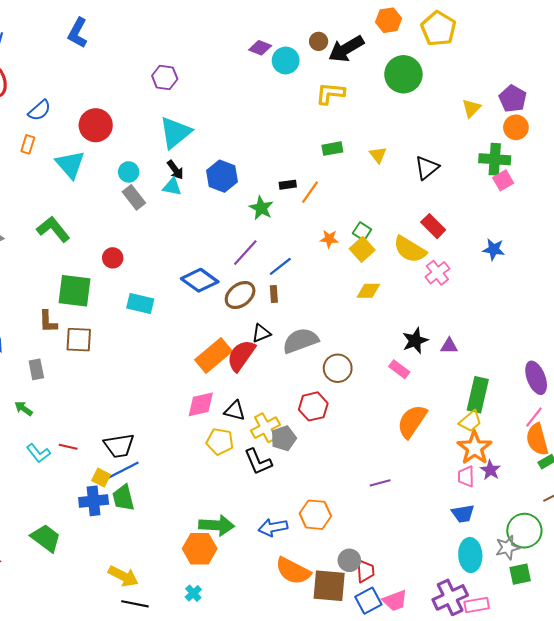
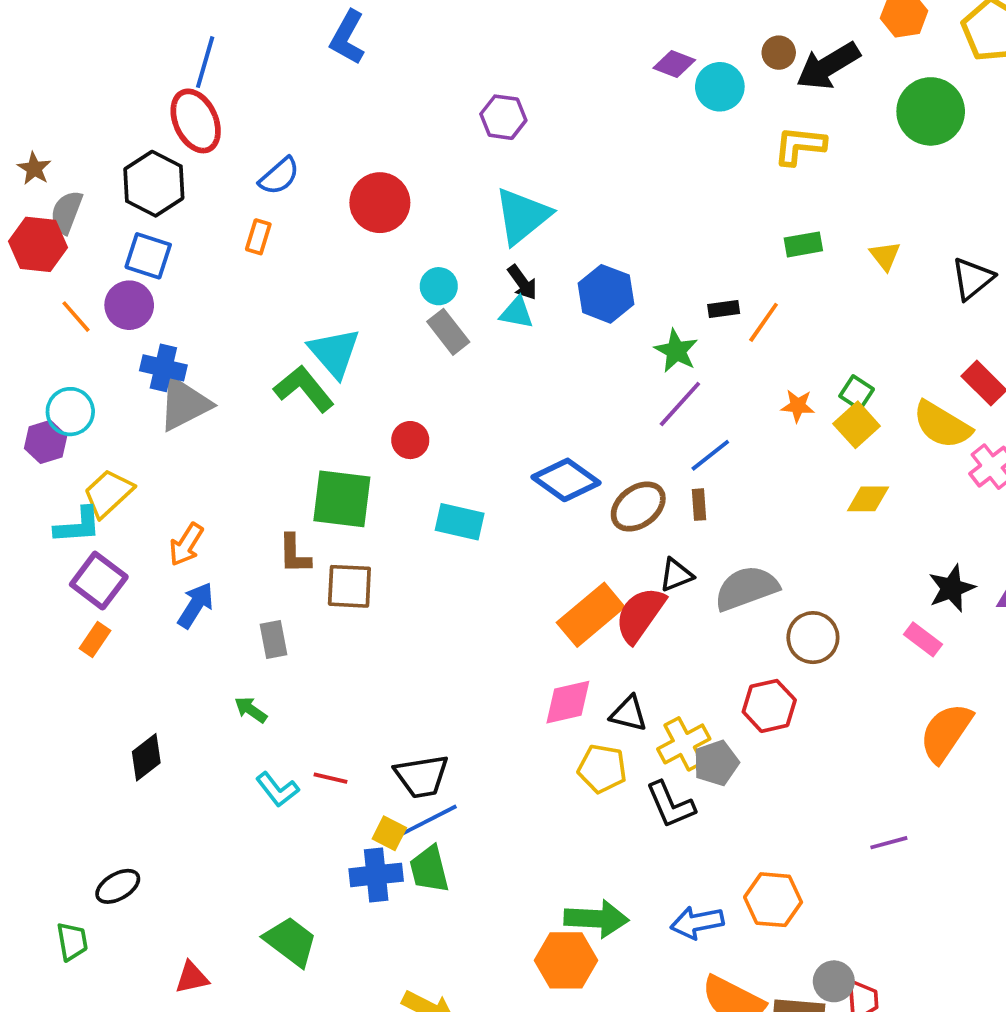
cyan triangle: (70, 164) -> (334, 353), moved
purple line: (245, 253) -> (680, 404), moved

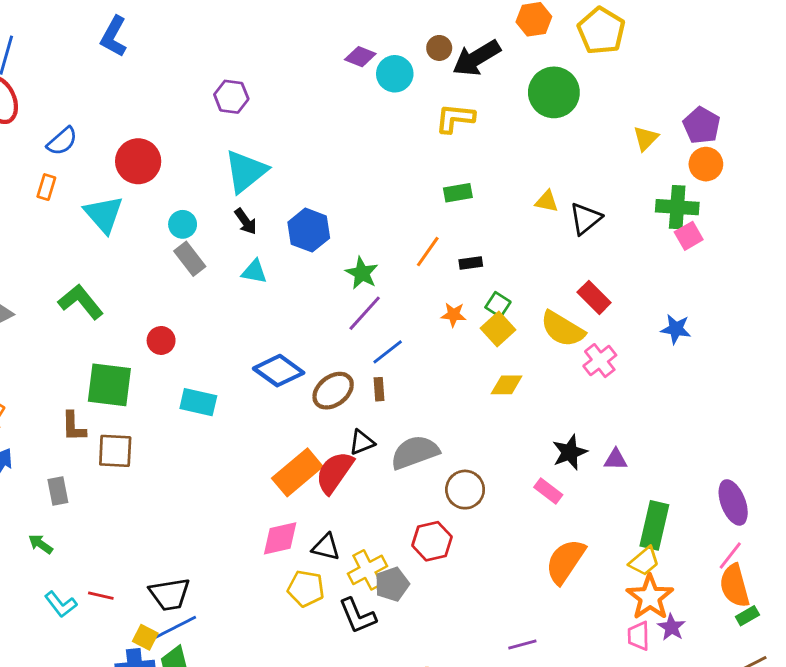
yellow triangle: (885, 256) -> (547, 201), moved, turned -40
black rectangle: (724, 309) -> (471, 263), moved
cyan triangle: (517, 313) -> (254, 272), moved
cyan triangle: (334, 353) -> (104, 214), moved

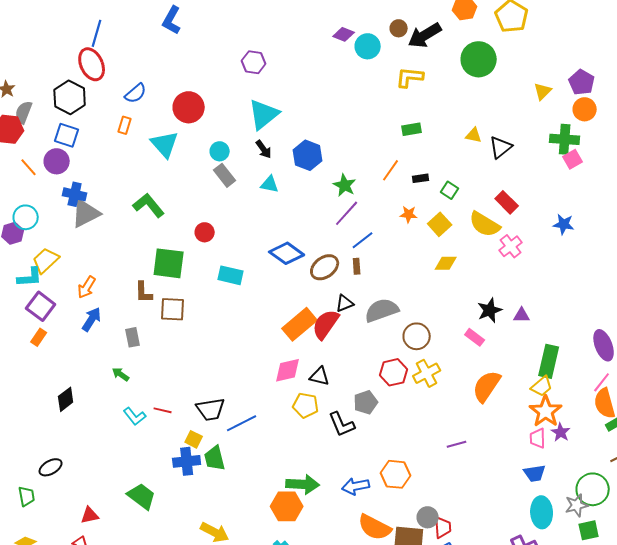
green square: (498, 305) -> (450, 190), moved
yellow cross: (368, 570) -> (427, 373), moved
blue line: (175, 627) -> (242, 423), moved

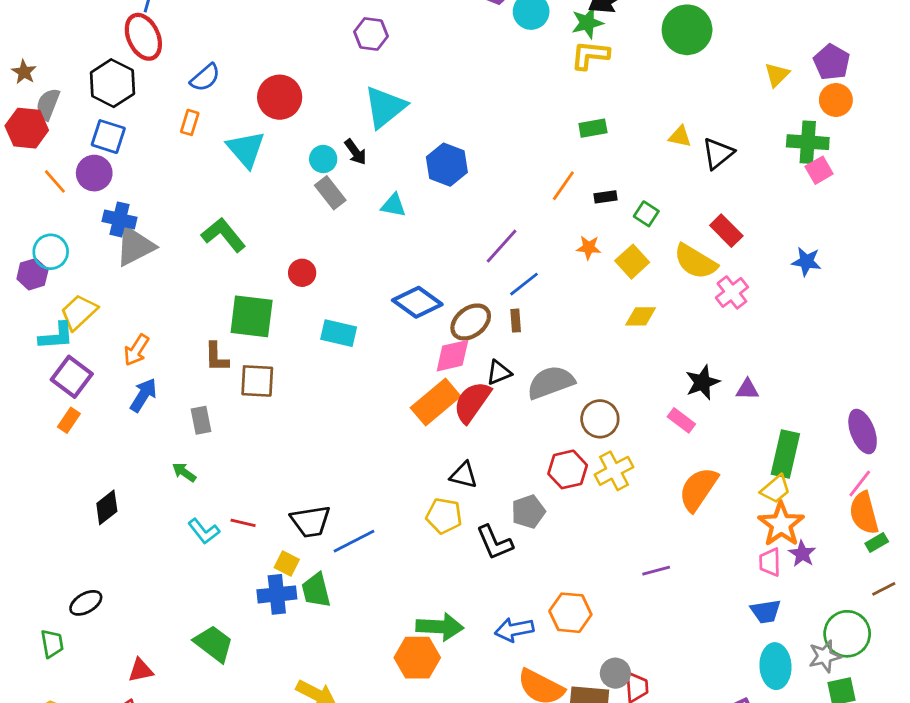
black arrow: (264, 149) -> (355, 152), moved
green star: (345, 185) -> (587, 23), moved, turned 30
pink diamond: (288, 370) -> (452, 356), moved

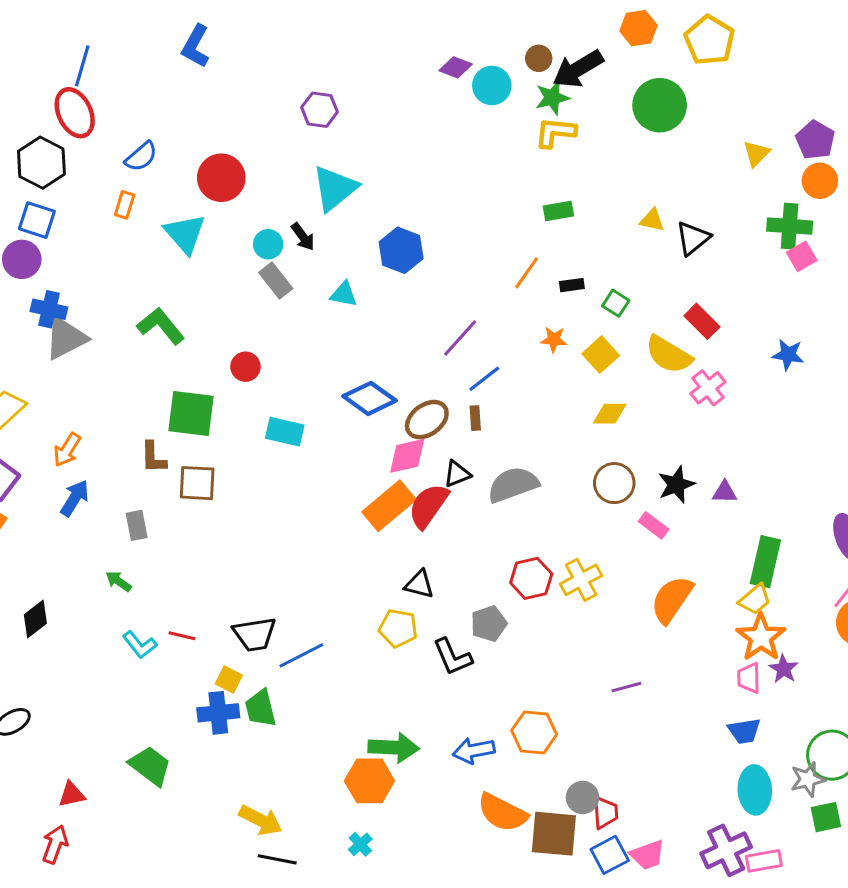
brown circle: (600, 419) -> (614, 483), moved

